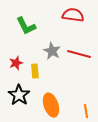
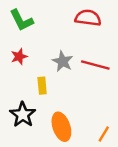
green L-shape: (26, 26) -> (21, 20), moved
red star: (16, 63) -> (19, 57), moved
orange line: (86, 111) -> (104, 134), turned 40

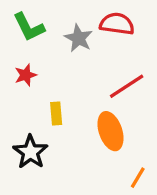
gray star: (63, 61) -> (78, 38), moved
red line: (95, 65) -> (127, 86), turned -48
orange ellipse: (61, 127) -> (111, 131), moved

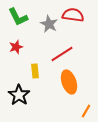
red line: (127, 86) -> (62, 54), moved

